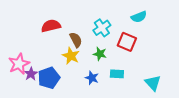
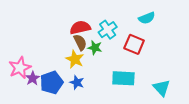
red semicircle: (51, 26) -> (80, 27), moved
green star: (100, 54) -> (95, 48), moved
cyan rectangle: (117, 74) -> (123, 78), size x1.5
blue star: (92, 78) -> (77, 82), moved

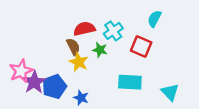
cyan semicircle: (147, 18) -> (154, 19), turned 140
brown semicircle: (80, 42) -> (73, 47), moved
purple star: (33, 78) -> (34, 82), size x1.5
blue star: (77, 82) -> (81, 98), moved

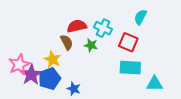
cyan cross: (113, 31) -> (103, 28), turned -30
yellow star: (79, 62) -> (52, 59), moved
cyan rectangle: (130, 82) -> (130, 68), moved
cyan triangle: (170, 92) -> (155, 84), turned -48

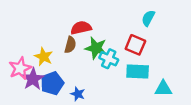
cyan cross: (103, 28) -> (109, 59), moved
brown semicircle: (67, 42) -> (70, 45), turned 42
green star: (91, 45) -> (96, 48), size x1.5
yellow star: (52, 59) -> (44, 57), moved

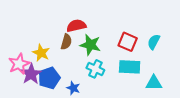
cyan semicircle: (148, 18) -> (154, 42), moved
cyan cross: (109, 59) -> (95, 69), moved

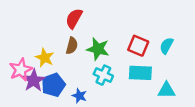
red semicircle: (76, 26) -> (74, 18), moved, turned -48

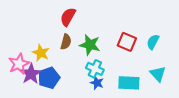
cyan rectangle: (140, 73) -> (129, 83), moved
cyan triangle: (166, 90) -> (158, 74), moved, turned 48
blue star: (79, 96) -> (97, 83), moved

